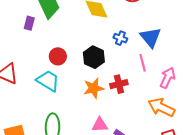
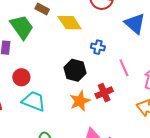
blue triangle: (151, 37) -> (135, 24), moved
red circle: (58, 56) -> (21, 77), moved

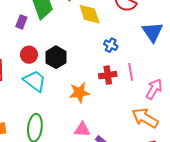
black hexagon: (75, 70) -> (56, 57), moved
red cross: (104, 93) -> (108, 75), moved

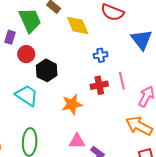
blue cross: (111, 45) -> (101, 55), turned -32
red circle: (29, 55) -> (26, 54), moved

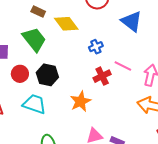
green trapezoid: (30, 20) -> (34, 39), moved
red circle: (26, 54) -> (20, 74), moved
pink line: (122, 81) -> (123, 66), turned -36

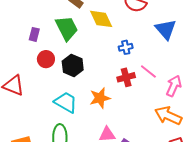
cyan trapezoid: (34, 104) -> (66, 102), moved

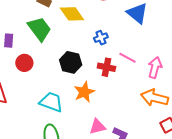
black hexagon: (73, 66) -> (71, 62), moved
red cross: (126, 77) -> (106, 67), turned 36

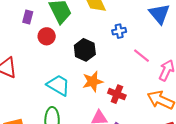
red circle: (24, 63) -> (47, 36), moved
red cross: (106, 67) -> (117, 94), moved

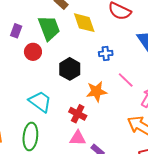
orange star: (93, 81) -> (96, 91), moved
red cross: (117, 94) -> (78, 114), moved

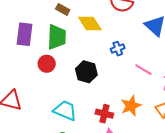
green trapezoid: (49, 28) -> (57, 37), turned 36
purple rectangle: (16, 31) -> (24, 34), moved, size x1.6
orange star: (96, 91) -> (131, 106), moved

